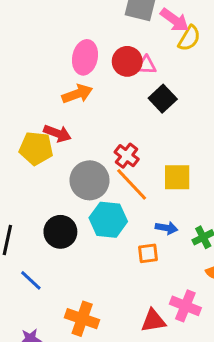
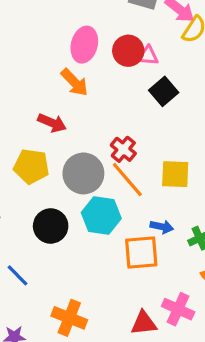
orange arrow: (77, 94) -> (74, 82), turned 64
yellow pentagon: (36, 148) -> (31, 166), moved
orange square: (148, 253) -> (141, 253), size x1.6

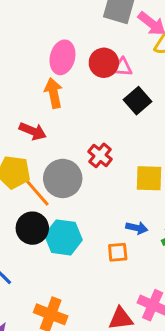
orange arrow: (74, 82) -> (54, 93), turned -148
orange line: (127, 180) -> (35, 190), moved
cyan hexagon: (101, 215) -> (63, 237), moved
orange square: (141, 253) -> (118, 252), size x0.6

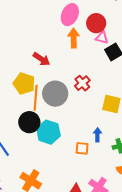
pink triangle: (122, 67) -> (102, 38), moved
orange arrow: (54, 93) -> (74, 38), moved
orange line: (35, 190) -> (36, 98), turned 35
blue arrow: (137, 228) -> (97, 135), turned -112

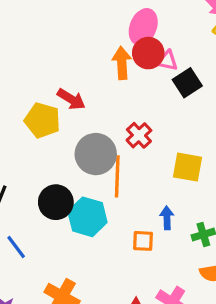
pink ellipse: (70, 15) -> (143, 27), moved
red circle: (96, 23) -> (148, 53), moved
yellow pentagon: (24, 84) -> (42, 120), moved
orange line: (36, 98) -> (117, 176), moved

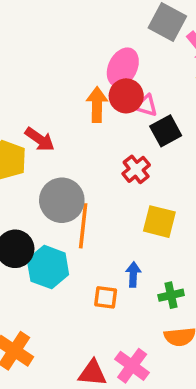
red cross: (139, 135) -> (136, 169), moved

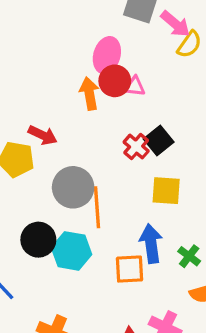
black square: (166, 131) -> (159, 140), moved
blue arrow: (133, 274) -> (151, 244), size x1.6
green cross: (171, 295) -> (189, 256), turned -30
orange square: (106, 297) -> (130, 269), size x1.4

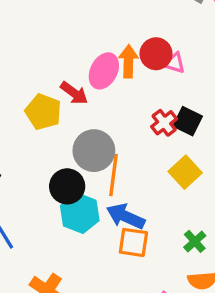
pink ellipse: (107, 55) -> (104, 71), moved
black square: (159, 140) -> (188, 121), turned -36
yellow square: (166, 191) -> (185, 172), turned 32
black circle: (38, 240) -> (67, 186), moved
blue arrow: (151, 244) -> (126, 216), moved, turned -69

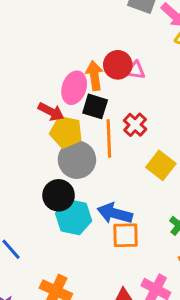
yellow pentagon: (43, 112) -> (66, 132), moved
black square: (188, 121) -> (95, 106), moved
orange line: (113, 175) -> (109, 139), moved

